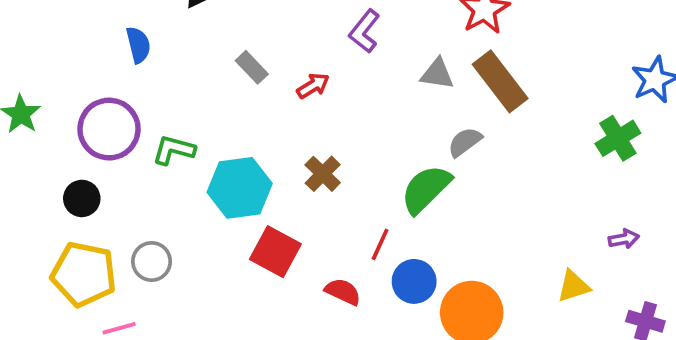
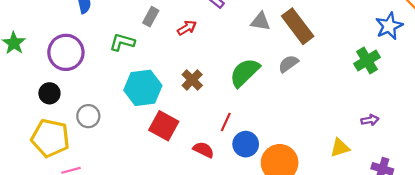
gray rectangle: (252, 67) -> (151, 17), turned 72
gray semicircle: (465, 142) -> (288, 64), moved
green L-shape: (174, 150) -> (122, 42), moved
green semicircle: (426, 189) -> (245, 73), moved
gray circle: (152, 261) -> (88, 116), moved

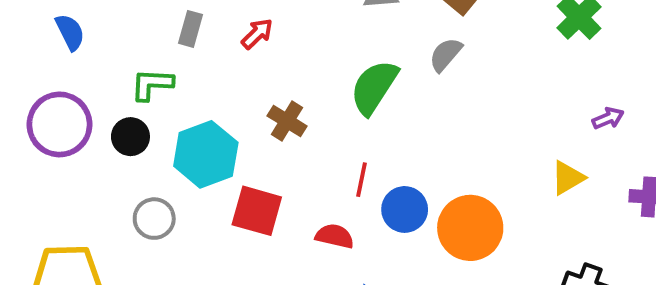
black circle: (49, 93) -> (130, 137), moved
gray circle: (88, 116) -> (154, 219), moved

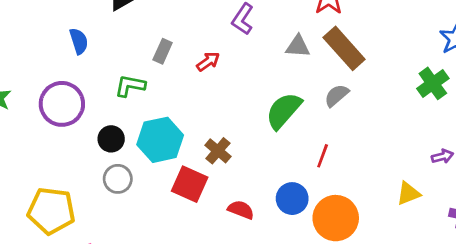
brown cross: (287, 121) -> (218, 151), moved
black circle: (130, 137) -> (111, 139), moved
red line: (361, 180) -> (323, 156), moved

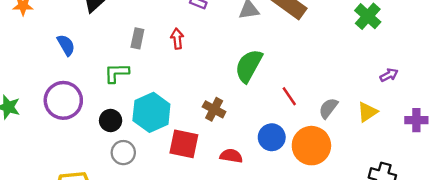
red arrow: (208, 61) -> (177, 39), turned -48
gray semicircle: (337, 95) -> (328, 108), moved
brown cross: (218, 151) -> (214, 109), moved
red line: (323, 156) -> (289, 96), turned -42

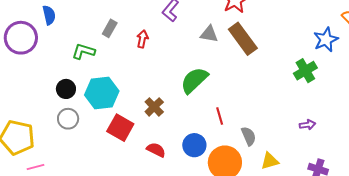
purple circle: (63, 100) -> (21, 38), moved
gray semicircle: (328, 108) -> (249, 136), turned 102
yellow triangle: (367, 112) -> (270, 161), moved

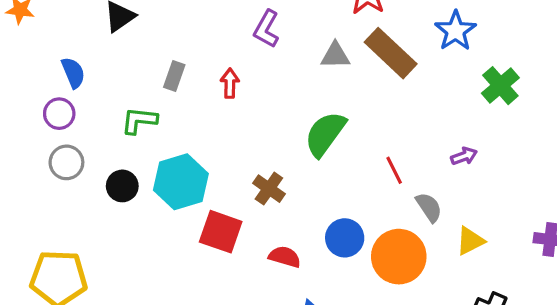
purple circle: (21, 38) -> (59, 114), moved, size x0.6
blue star: (326, 40) -> (456, 31), moved
red line: (220, 116) -> (394, 170), moved
gray circle: (68, 119) -> (66, 162), moved
purple arrow: (307, 125) -> (464, 156), moved

